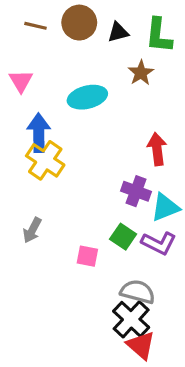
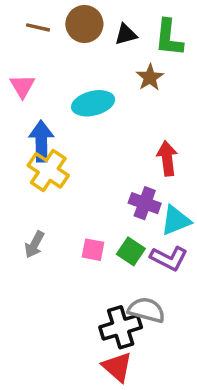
pink square: (87, 256) -> (93, 250), moved
black cross: (131, 319) -> (121, 327), moved, turned 30
red triangle: (141, 345) -> (117, 367), moved

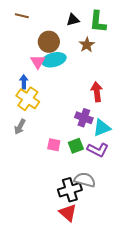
brown circle: (84, 24) -> (49, 42), moved
pink triangle: (22, 86) -> (38, 62), moved
blue arrow: (41, 141) -> (24, 82), size x0.6
gray arrow: (34, 245) -> (20, 127), moved
green square: (131, 251) -> (76, 146), turned 35

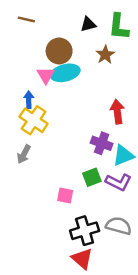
pink square: (54, 145) -> (65, 195), moved
gray semicircle: (85, 180) -> (119, 226), moved

